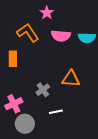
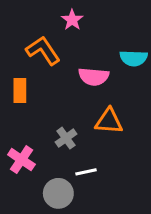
pink semicircle: (61, 36) -> (94, 77), moved
pink cross: (14, 104) -> (21, 160), turned -30
gray circle: (25, 124) -> (58, 193), moved

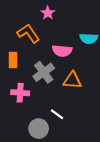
gray cross: (66, 138) -> (44, 72), moved, size x1.5
pink cross: (21, 160) -> (20, 93), moved, turned -30
white line: (86, 172) -> (57, 114), turned 48

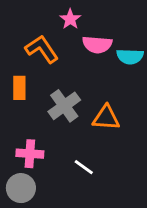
pink semicircle: (62, 51) -> (97, 45), moved
pink cross: (20, 93) -> (30, 154), moved
gray circle: (39, 129) -> (21, 188), moved

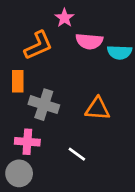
orange L-shape: (42, 49) -> (38, 45), turned 100
gray cross: (64, 106) -> (44, 105), moved, turned -36

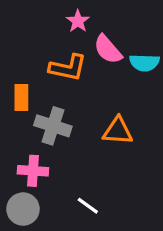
pink semicircle: (89, 41) -> (108, 49), turned 44
orange L-shape: (38, 45) -> (68, 68), moved, turned 36
white line: (77, 154) -> (88, 206), moved

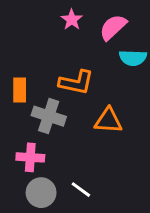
pink semicircle: (108, 49) -> (113, 27), moved, turned 88
orange L-shape: (68, 68) -> (76, 82), moved
gray circle: (23, 209) -> (41, 193), moved

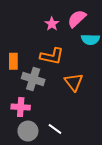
pink star: (72, 20) -> (52, 24), moved
orange triangle: (108, 121) -> (74, 82), turned 48

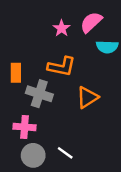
orange triangle: (74, 82) -> (87, 97), turned 36

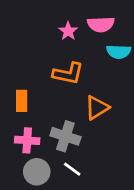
pink semicircle: (91, 22) -> (101, 24), turned -140
orange rectangle: (16, 73) -> (22, 101), moved
gray cross: (39, 94) -> (65, 136), moved

